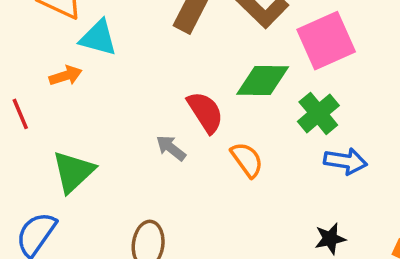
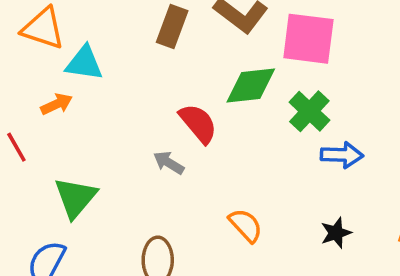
pink square: (326, 41) -> (308, 39), turned 38
orange semicircle: (247, 160) -> (246, 225), moved

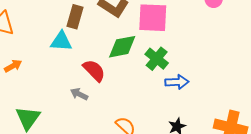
cyan triangle: (84, 63) -> (61, 41), moved

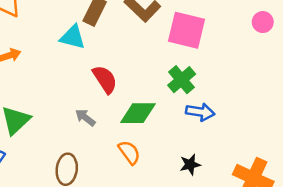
green diamond: (122, 47) -> (138, 113), moved
gray arrow: (79, 94) -> (85, 118), moved

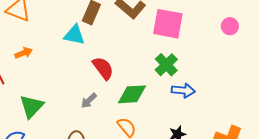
pink circle: (263, 22) -> (230, 26), moved
gray arrow: (85, 118) -> (89, 101), turned -78

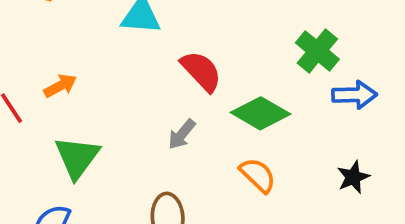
orange arrow: (24, 53) -> (60, 86), moved
green diamond: (132, 94) -> (261, 113), turned 40

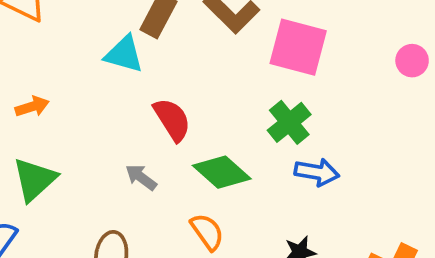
gray arrow: (182, 134) -> (141, 177), turned 76

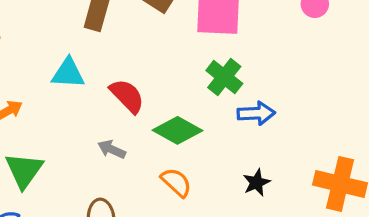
cyan triangle: (124, 54) -> (68, 73), moved

